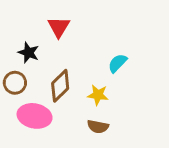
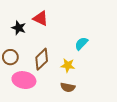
red triangle: (59, 27) -> (41, 18), turned -35
black star: (29, 53) -> (19, 28), moved

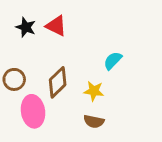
black star: (19, 28) -> (26, 27), moved
pink ellipse: (24, 80) -> (33, 111), turned 70

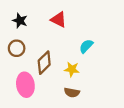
red triangle: (56, 26) -> (59, 20), moved
brown circle: (14, 79) -> (17, 48), moved

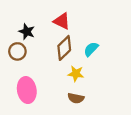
black star: (20, 21) -> (27, 32), moved
brown diamond: (44, 63) -> (64, 48), moved

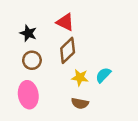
cyan semicircle: (91, 49) -> (103, 75), moved
brown circle: (17, 51) -> (32, 60), moved

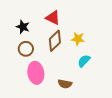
yellow star: (80, 77) -> (78, 39), moved
pink ellipse: (28, 95) -> (36, 73), moved

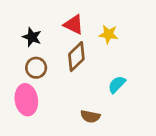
yellow star: (78, 39) -> (108, 34), moved
pink ellipse: (36, 73) -> (26, 100), moved

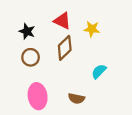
pink ellipse: (26, 100) -> (38, 96), moved

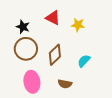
brown diamond: (65, 48) -> (55, 55), moved
brown circle: (31, 57) -> (26, 49), size x1.5

